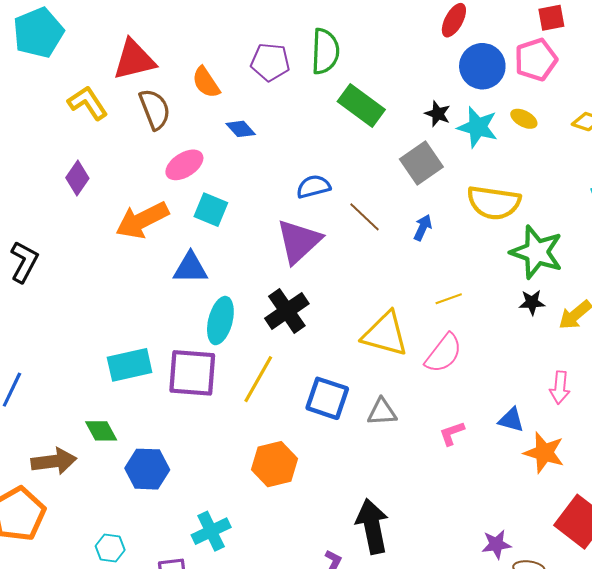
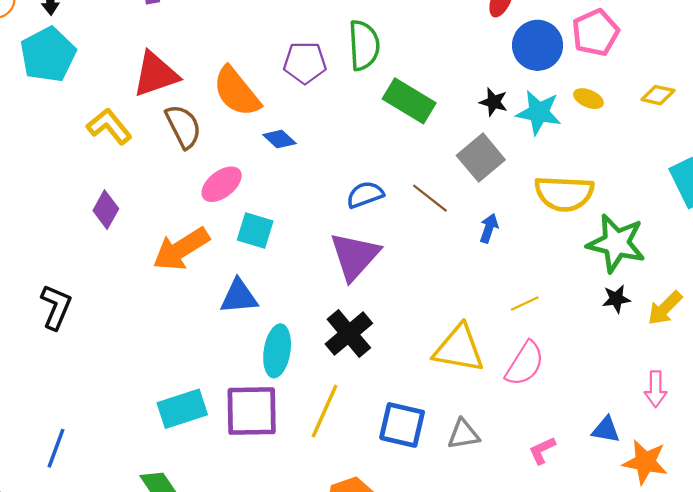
orange semicircle: (206, 82) -> (237, 92), size x1.5
brown line: (364, 217) -> (430, 198), moved

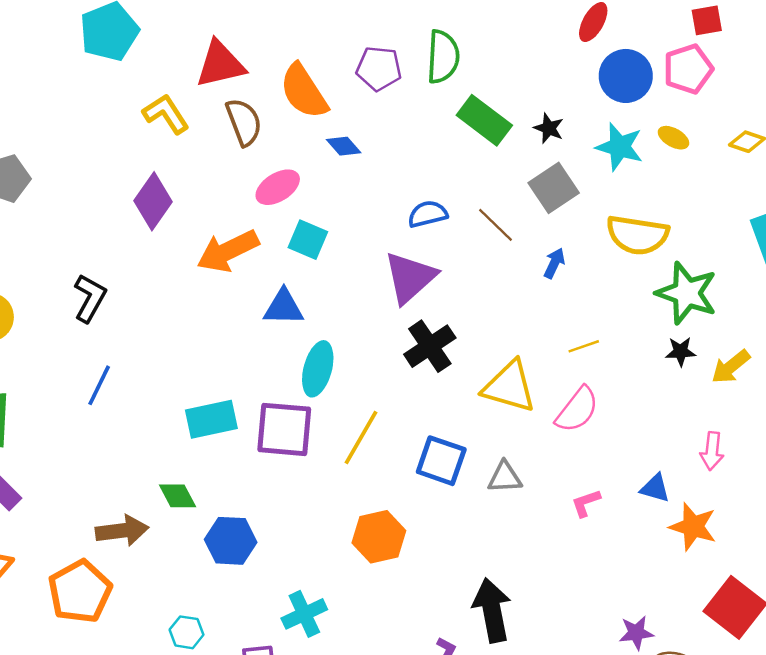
black star: (494, 102) -> (549, 128), moved
purple diamond: (106, 210) -> (153, 201), size x1.4
black cross: (349, 334) -> (430, 346), moved
blue line: (56, 448) -> (99, 385), moved

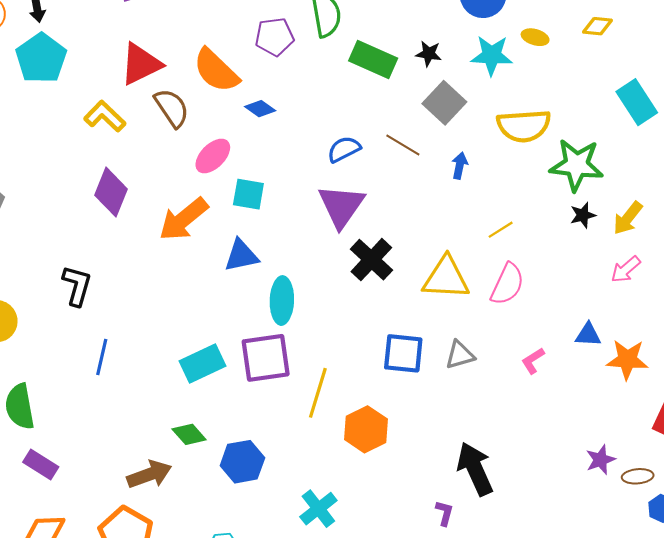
yellow line: (361, 437) -> (318, 393), moved
pink arrow: (712, 451) -> (626, 269), moved, turned 56

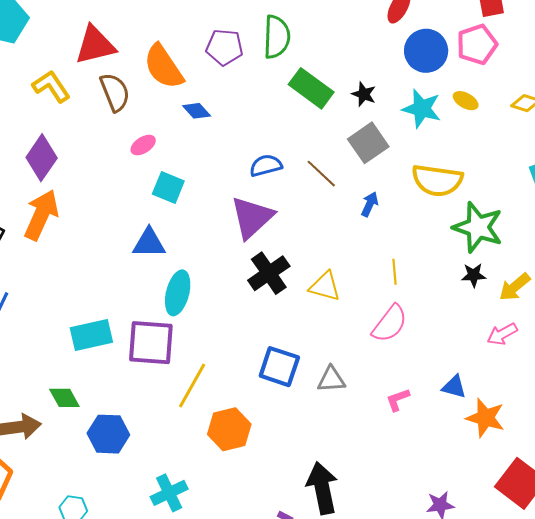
pink ellipse: (213, 156) -> (143, 145), size x0.7
orange arrow: (184, 219) -> (41, 215), moved, turned 141
yellow line: (501, 230) -> (395, 272), turned -75
yellow triangle: (446, 278) -> (325, 286), moved, size x0.7

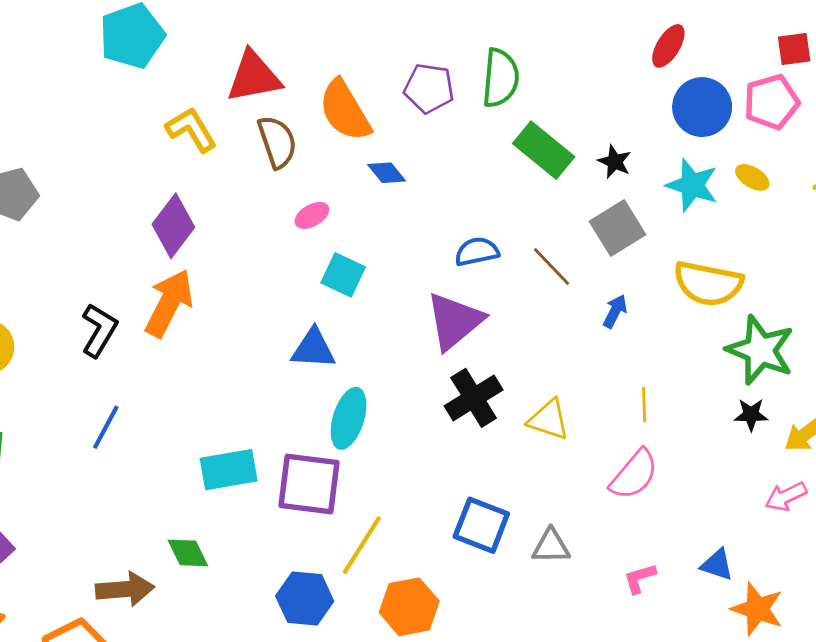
blue hexagon: (108, 434) -> (305, 599), moved

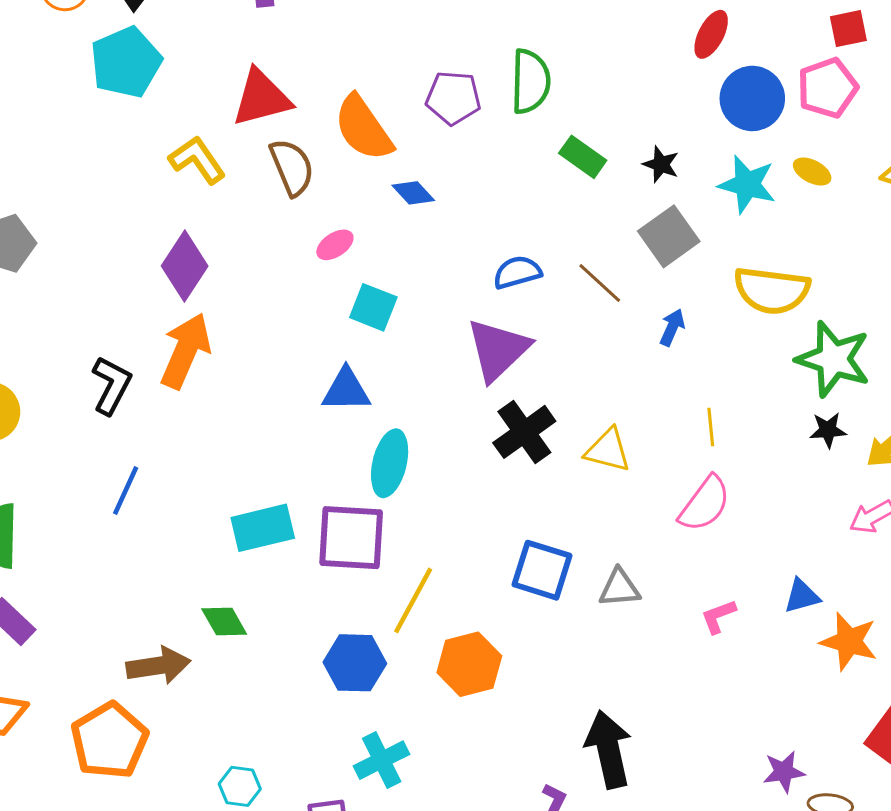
green rectangle: (544, 150) -> (583, 157), size x0.7
blue triangle: (717, 565) -> (802, 596), turned -30

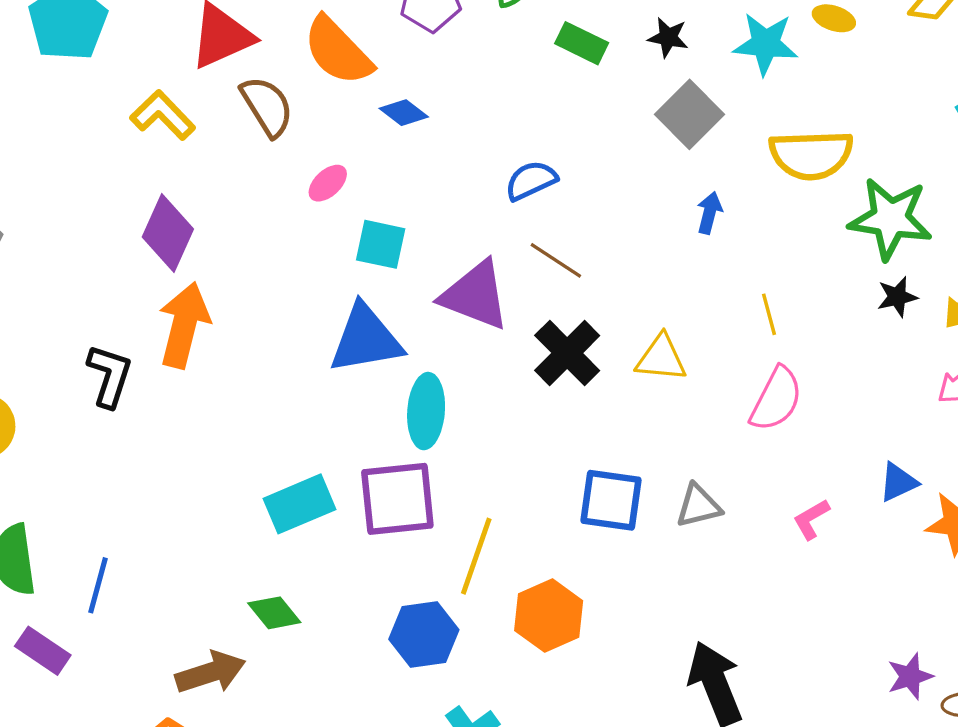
brown line: (600, 283) -> (556, 260), moved
purple triangle: (498, 350) -> (475, 295), moved, turned -46
blue triangle: (346, 390) -> (366, 339), size x1.4
blue line: (126, 491) -> (98, 585), moved

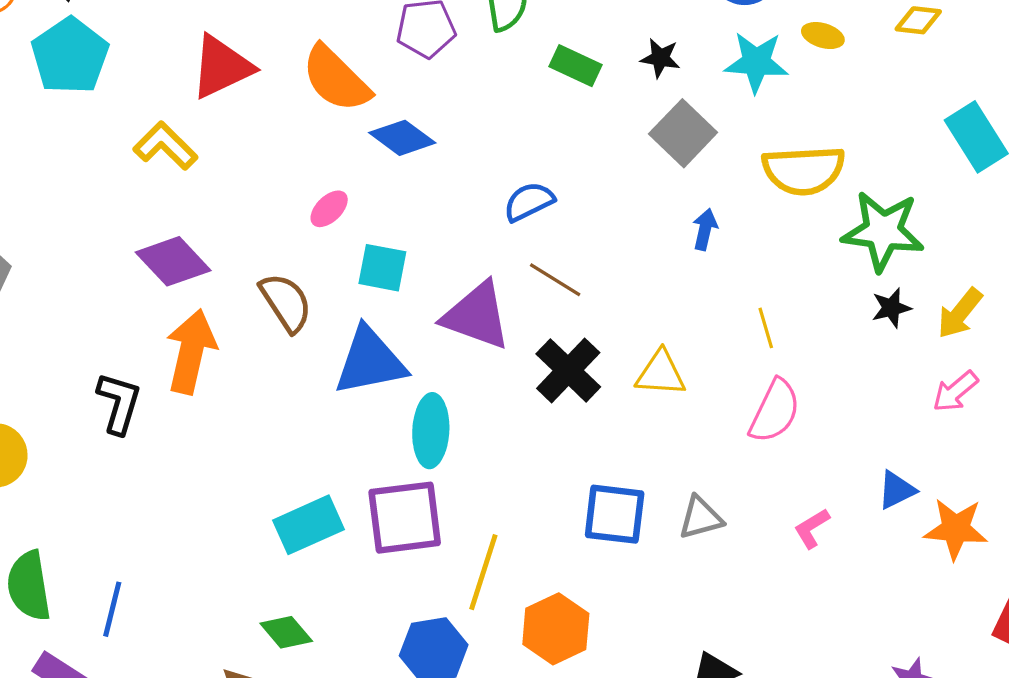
brown semicircle: (267, 106) -> (286, 302), moved
blue diamond: (404, 113) -> (402, 138), size x1.4
purple diamond: (168, 233) -> (173, 261), turned -66

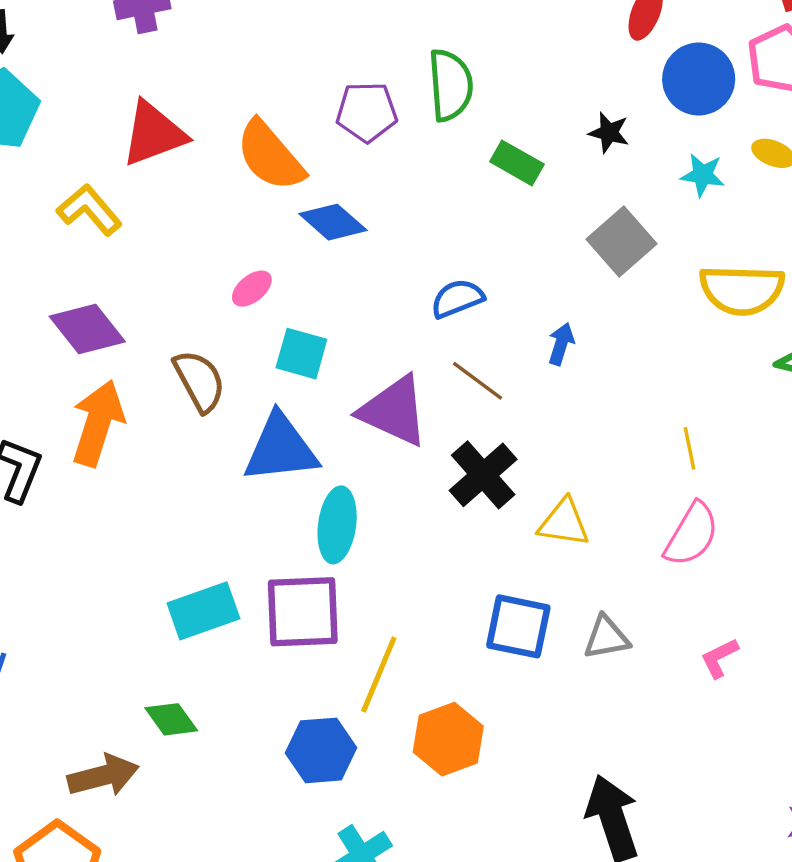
black star: (660, 58) -> (609, 133), moved
cyan star: (756, 62) -> (703, 175), size x0.7
blue arrow: (705, 229) -> (561, 344), moved
yellow triangle: (661, 373) -> (564, 523), moved

